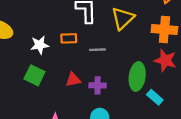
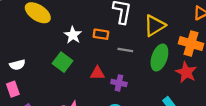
white star: (40, 45) -> (73, 35), turned 30
green ellipse: (137, 76) -> (159, 57), moved

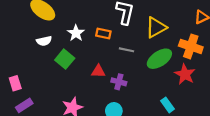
green ellipse: (159, 57) -> (159, 59), turned 35
white semicircle: (17, 65) -> (44, 41), moved

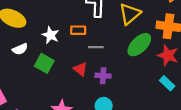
gray line: (126, 50) -> (96, 47), moved
red triangle: (98, 71) -> (80, 69), turned 48
cyan rectangle: (167, 105) -> (167, 83), moved

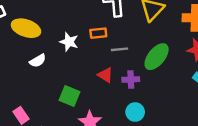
green ellipse: (139, 45) -> (157, 57), moved
green square: (44, 63) -> (70, 96), moved

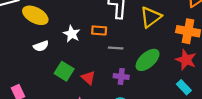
red triangle: (105, 75) -> (88, 78), moved
green square: (70, 96) -> (64, 71), moved

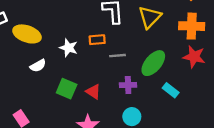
cyan rectangle: (184, 87) -> (171, 90), moved

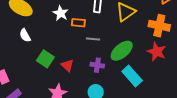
white star: (69, 48) -> (61, 13), moved
white semicircle: (38, 66) -> (25, 35), turned 80
cyan rectangle: (171, 90) -> (132, 76), size x1.5

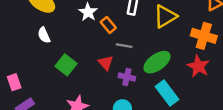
orange rectangle: (78, 23) -> (108, 25), turned 40
red triangle: (67, 65) -> (106, 63), moved

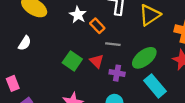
white semicircle: (44, 35) -> (25, 43), moved, turned -120
green square: (66, 65) -> (72, 61), moved

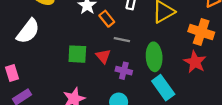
white semicircle: (25, 43) -> (28, 31), size x1.6
green ellipse: (144, 58) -> (154, 57), turned -60
green square: (72, 61) -> (77, 54), turned -36

